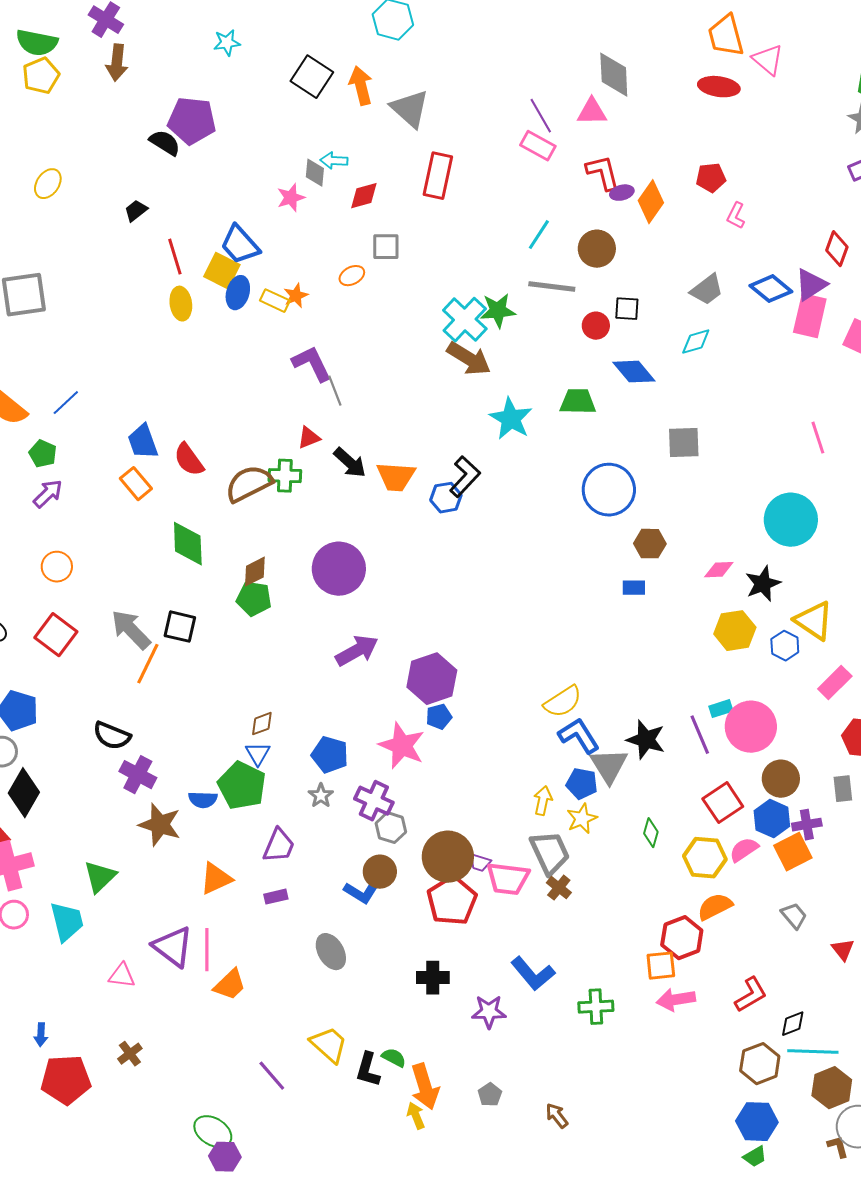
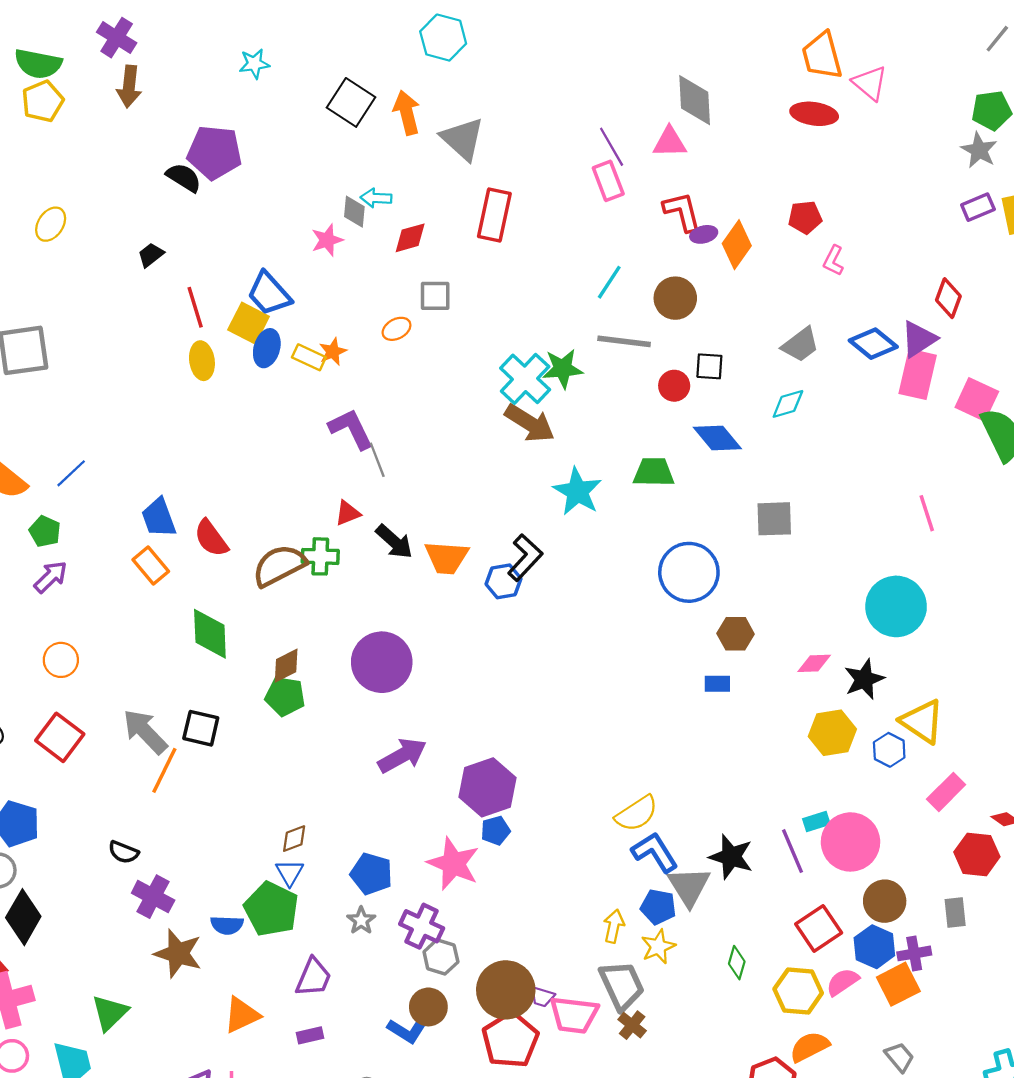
pink rectangle: (538, 146) -> (608, 181), turned 40
black semicircle: (112, 736) -> (123, 852), size x0.7

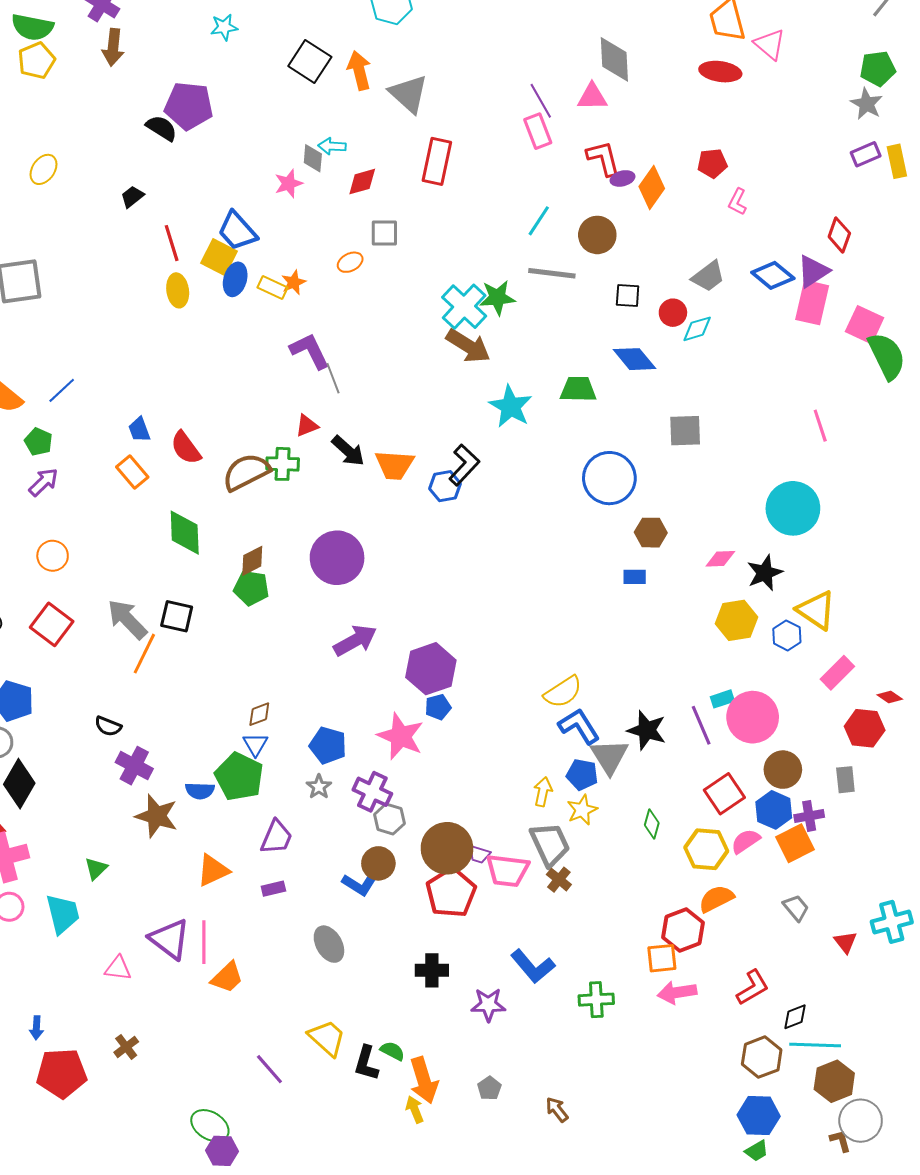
red circle: (674, 386) -> (673, 313), moved
blue trapezoid: (159, 518) -> (139, 430), size x0.7
green triangle: (110, 1013) -> (96, 868), size x0.7

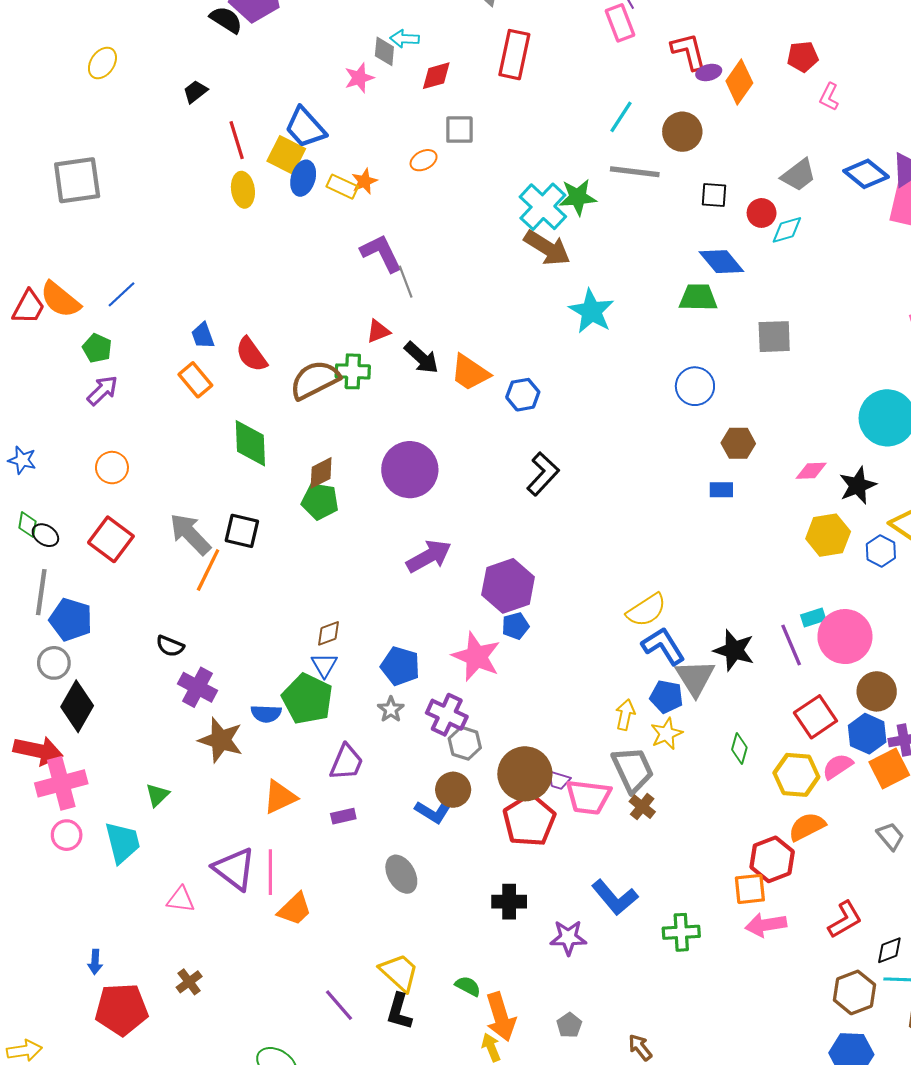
green trapezoid: (578, 389) -> (698, 297), moved
orange trapezoid: (395, 465) -> (470, 372), turned 30
black L-shape: (464, 465) -> (543, 474), moved
blue circle: (609, 478) -> (695, 386), size x0.7
black L-shape: (366, 1063) -> (399, 1011), moved

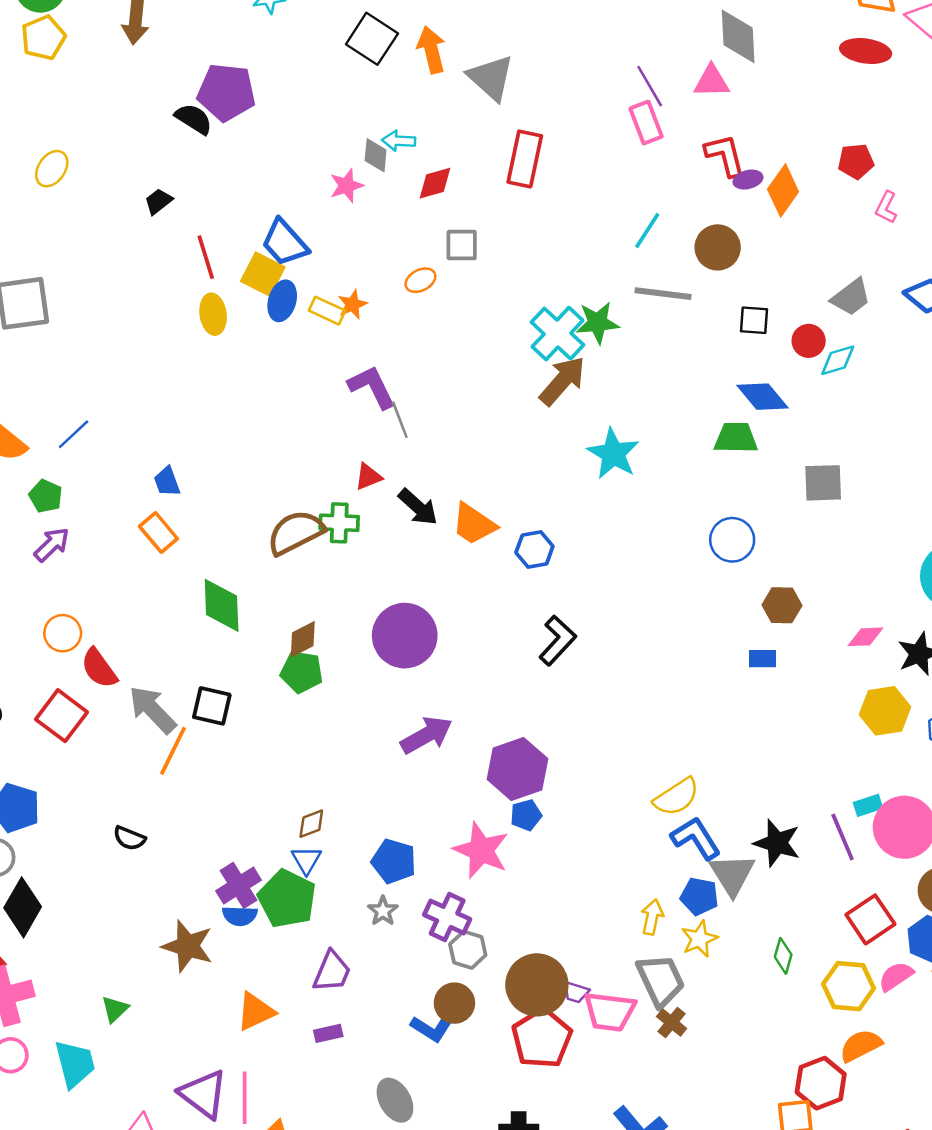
brown arrow: (547, 248) -> (562, 381), turned -81
red semicircle: (251, 355) -> (99, 668), moved
purple cross: (198, 687) -> (239, 885), moved, turned 30

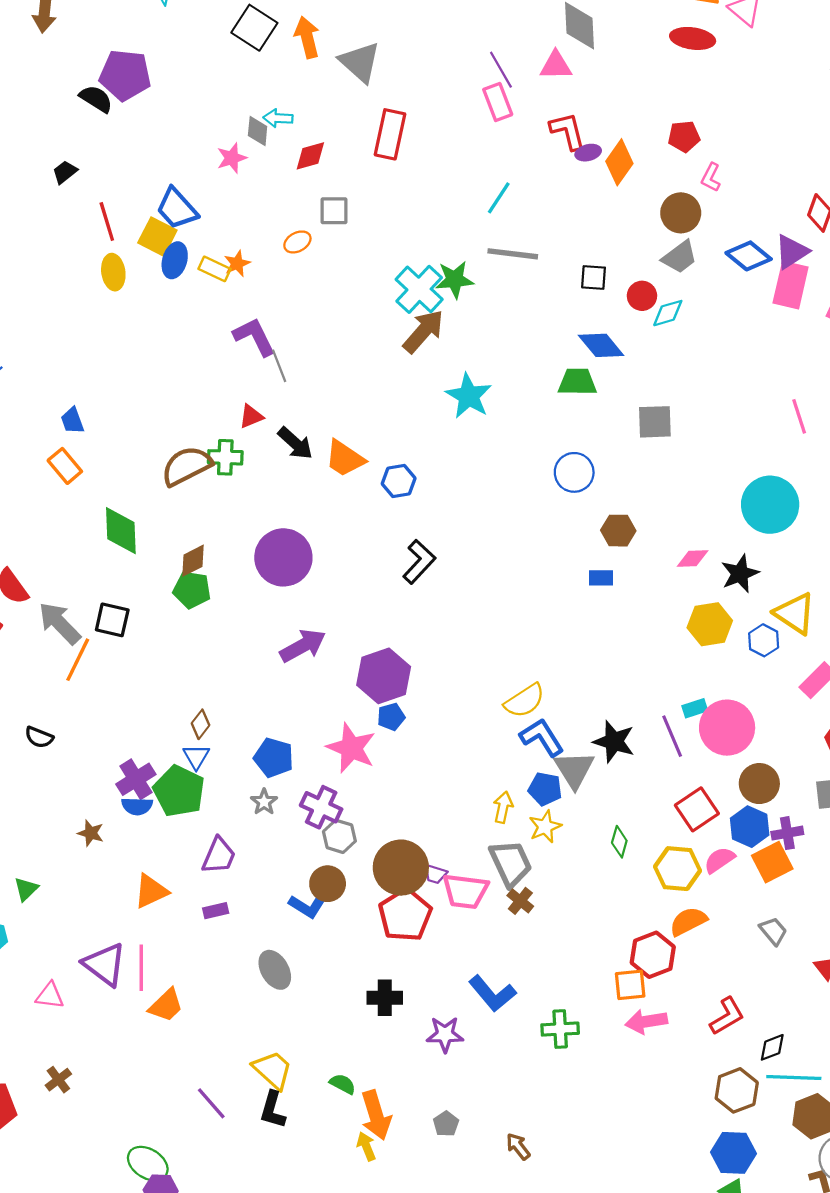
brown circle: (718, 247) -> (681, 213), moved
brown diamond: (311, 824) -> (201, 724), turned -32
brown star: (188, 946) -> (91, 833), size x0.6

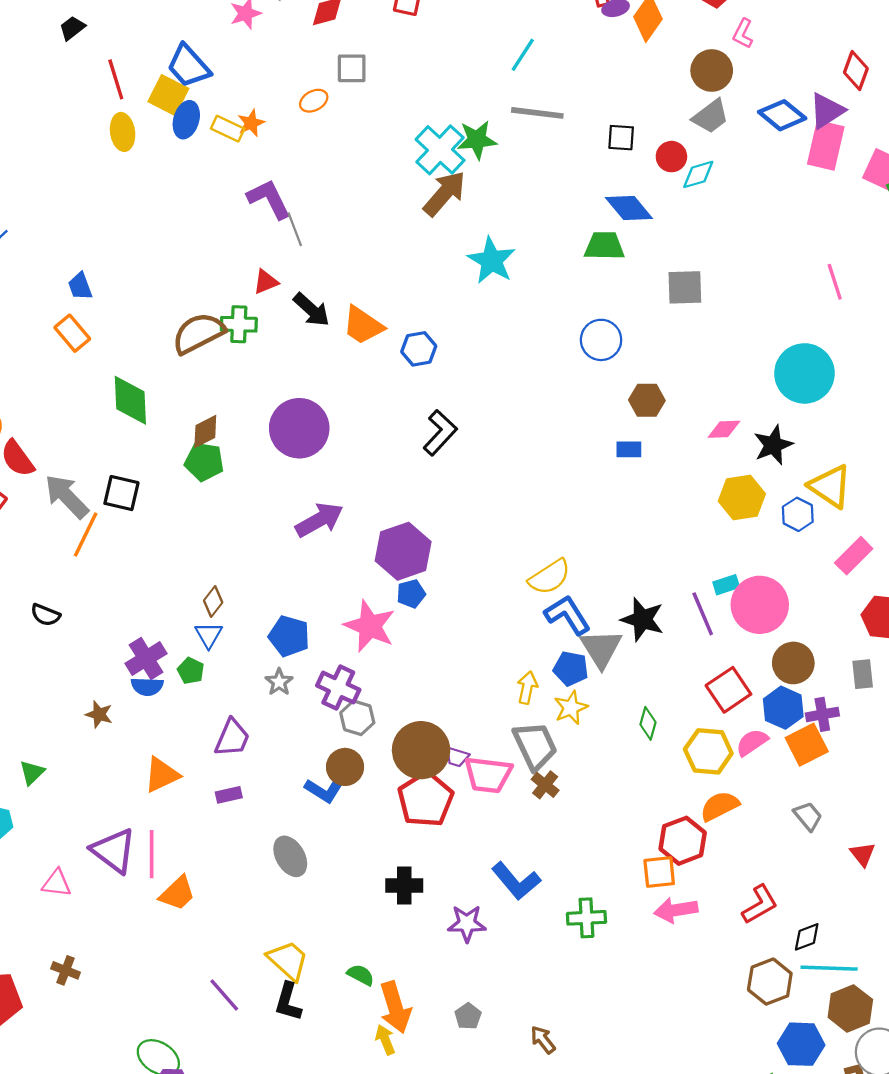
green pentagon: (179, 791) -> (191, 671), size x0.5
brown cross: (58, 1080) -> (66, 970), turned -32
blue hexagon: (733, 1153) -> (801, 1044), moved

